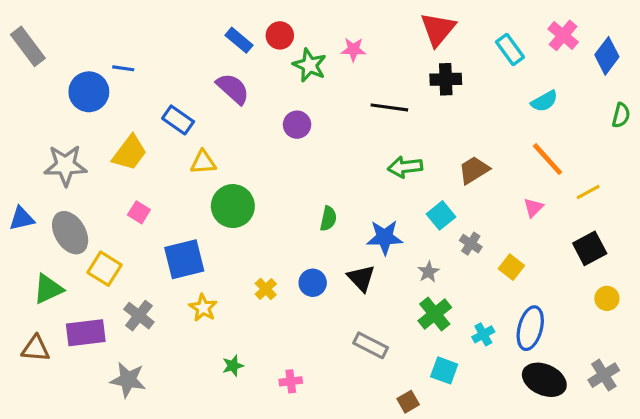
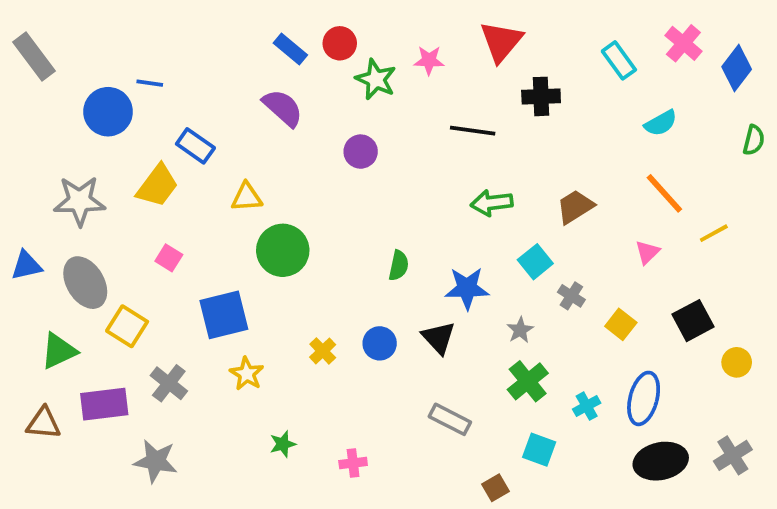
red triangle: (438, 29) -> (501, 41), moved
blue rectangle: (178, 120) -> (195, 146), moved
black square: (590, 248) -> (693, 321), moved
black ellipse: (544, 380) -> (661, 461), turned -36

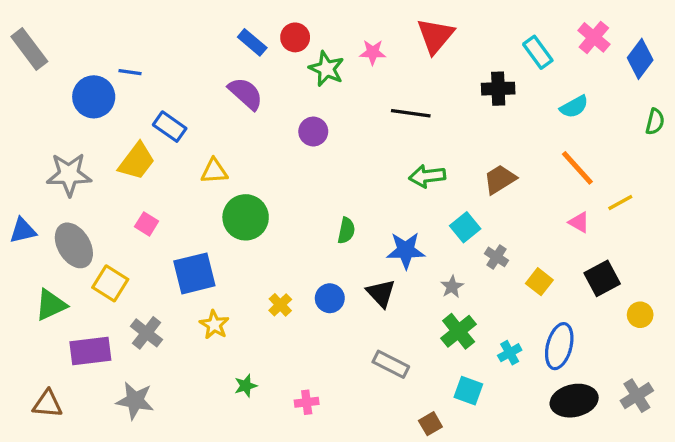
black cross: (541, 96) -> (498, 89), moved
pink triangle: (647, 252) -> (579, 222), moved, turned -45
brown triangle: (43, 423) -> (47, 404), moved

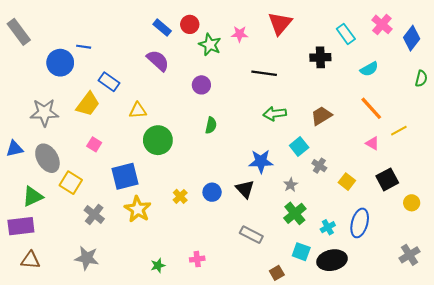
green semicircle: (346, 231) -> (211, 125), moved
yellow star: (214, 325) -> (138, 209), size x1.4
purple rectangle: (90, 351) -> (21, 226), moved
green star: (246, 386) -> (158, 265), moved
black ellipse: (574, 401) -> (332, 260), moved

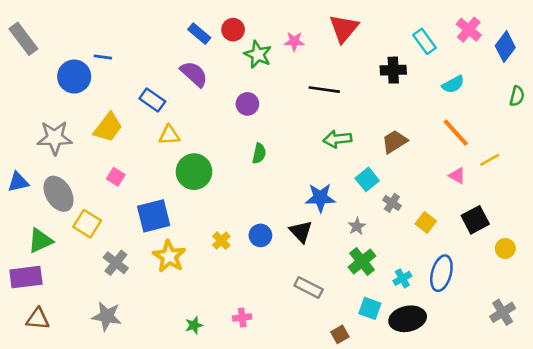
blue rectangle: (109, 82) -> (152, 100), moved

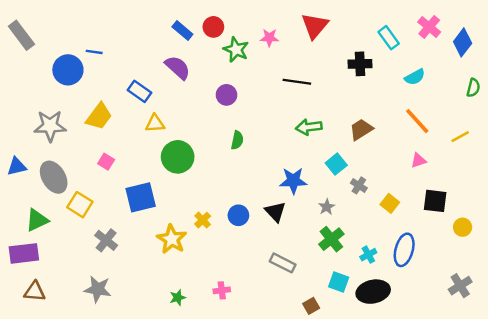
yellow line: (490, 160) -> (460, 137), moved
pink triangle: (457, 176) -> (418, 160), turned -49
black square: (475, 220) -> (435, 201), turned 35
yellow star: (169, 256) -> (172, 239), moved

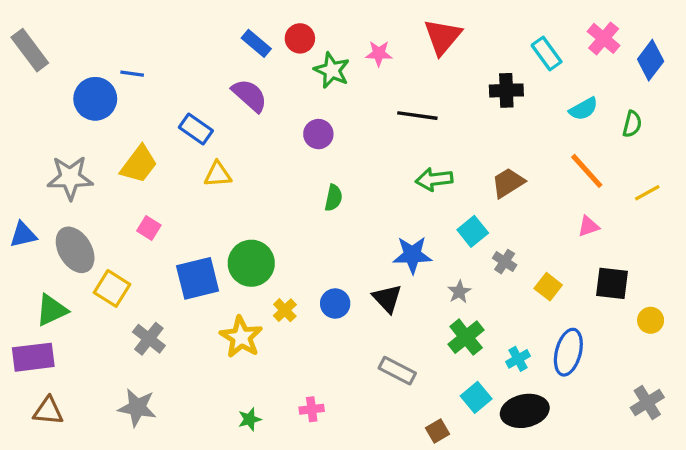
green semicircle: (473, 88) -> (632, 124), moved
green circle: (178, 157) -> (251, 263), moved
cyan square: (339, 282) -> (476, 397), turned 30

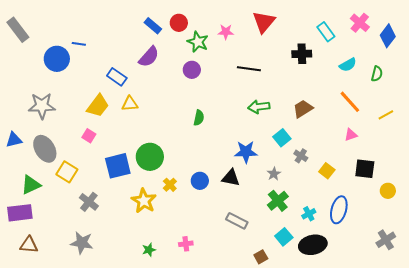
purple semicircle: (250, 95) -> (149, 57), turned 90
purple circle: (318, 134) -> (192, 70), moved
yellow trapezoid: (139, 164) -> (98, 106), moved
black triangle: (387, 298) -> (231, 178), turned -36

